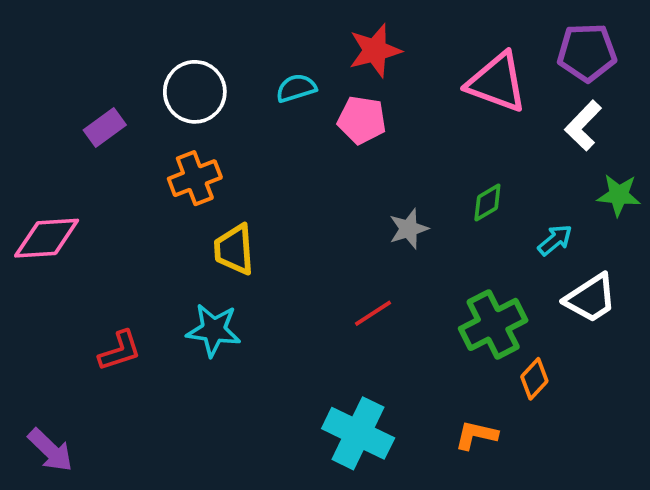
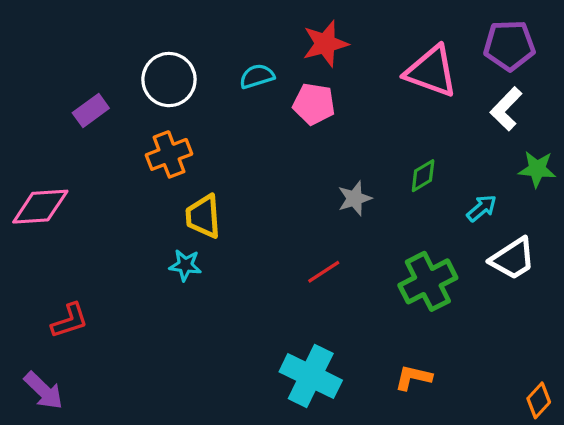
cyan star: (214, 330) -> (185, 265), moved, size x0.7
red L-shape: (120, 351) -> (70, 321), moved
orange diamond: (534, 379) -> (539, 400), moved

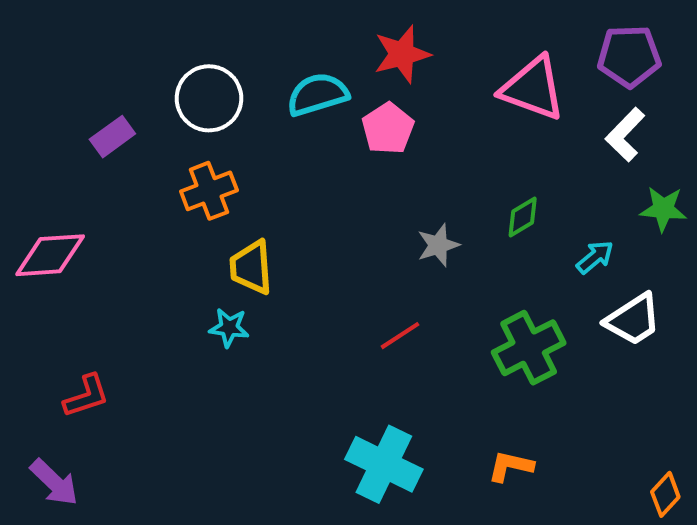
cyan semicircle: (257, 76) -> (318, 94), size x1.4
pink pentagon: (314, 104) -> (388, 129), turned 30

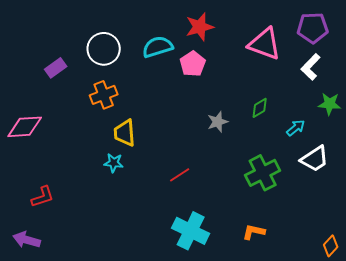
red line: (400, 336) -> (180, 175), moved
purple arrow: (54, 482) -> (27, 240), turned 152

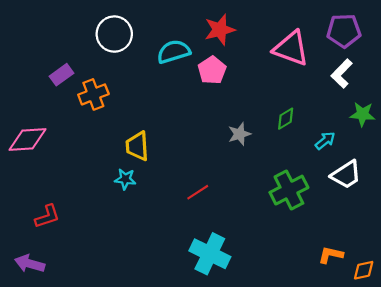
white circle: (104, 49) -> (114, 34), moved
orange cross: (104, 95) -> (93, 94), moved
orange L-shape: (254, 232) -> (331, 255), moved
orange diamond: (331, 246) -> (364, 270), turned 35

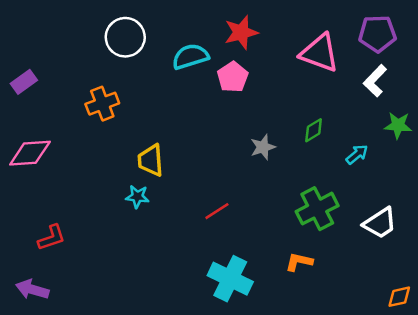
purple rectangle: (62, 75) -> (24, 82), moved
white trapezoid: (346, 175) -> (380, 223), moved
orange L-shape: (331, 255) -> (299, 262), moved

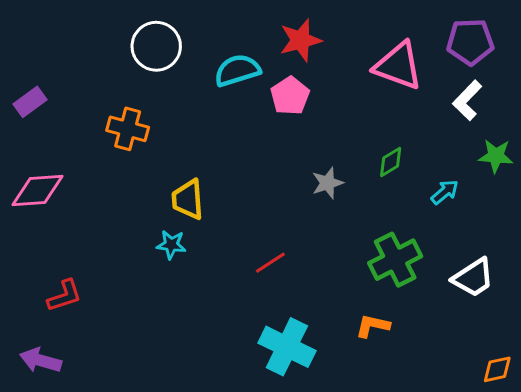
orange cross: (102, 104) -> (128, 129), turned 36

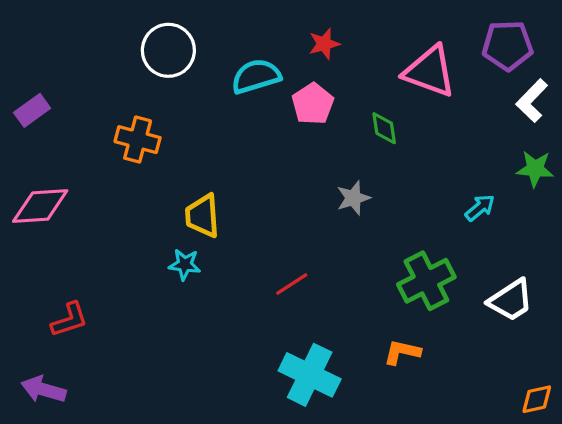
red star: (300, 40) -> (324, 44), size x0.7
white L-shape: (467, 100) -> (532, 101), moved
green diamond: (391, 162) -> (384, 128), moved, turned -68

